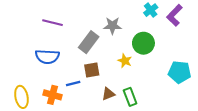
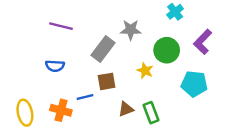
purple L-shape: (174, 15) -> (203, 42), moved
blue semicircle: (47, 57) -> (55, 66), size x0.7
cyan pentagon: (180, 72) -> (194, 84), moved

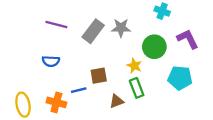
cyan cross: (175, 12) -> (162, 11), turned -32
purple L-shape: (203, 42) -> (188, 39), turned 110
gray rectangle: (103, 49) -> (93, 31), moved
green rectangle: (151, 113) -> (137, 88), moved

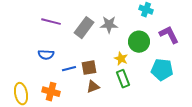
blue line: (79, 90) -> (69, 69), moved
brown triangle: (117, 101) -> (93, 87), moved

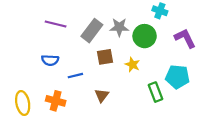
green circle: (139, 42) -> (145, 36), moved
brown square: (89, 68) -> (105, 57), moved
green rectangle: (123, 79) -> (155, 92), moved
brown triangle: (93, 87) -> (102, 95), turned -32

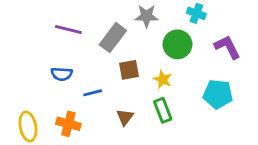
gray star: (119, 27) -> (147, 16), moved
green rectangle: (155, 92) -> (163, 110), moved

